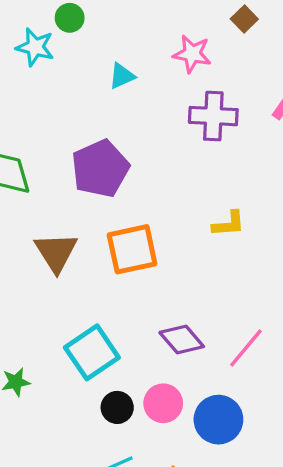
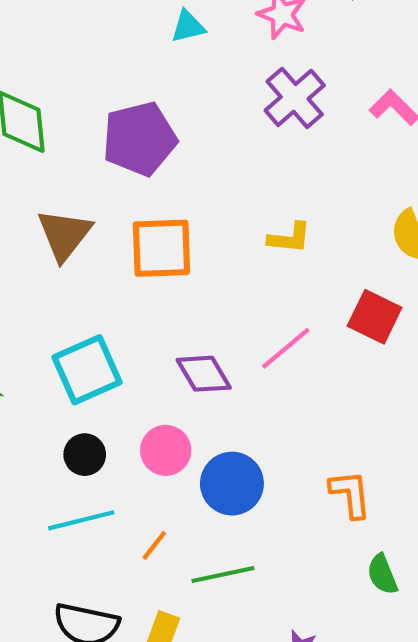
purple cross: (213, 116) -> (295, 98), turned 36
pink line: (246, 348) -> (286, 348), moved
black circle: (117, 407) -> (85, 455), moved

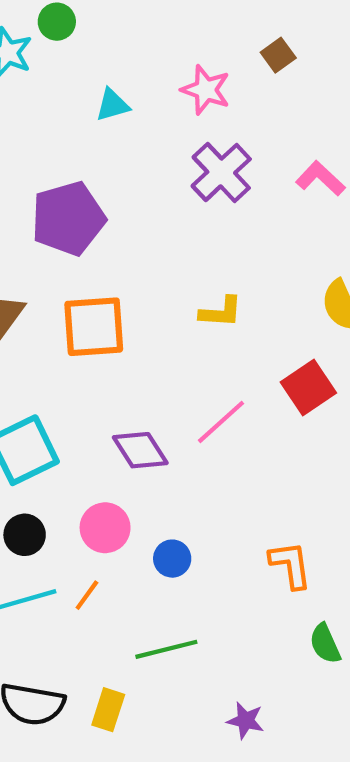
red square: (375, 317) -> (308, 388), turned 32
blue circle: (232, 484) -> (172, 559), size x0.6
orange line: (154, 545) -> (87, 595), moved

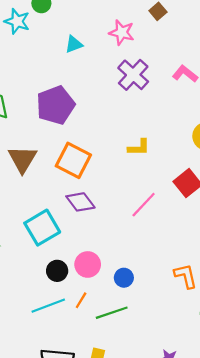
orange square: (94, 327) -> (73, 160), turned 36
purple diamond: (140, 450) -> (80, 202), moved
black circle: (25, 535) -> (57, 271), moved
green line: (166, 649) -> (112, 313), moved

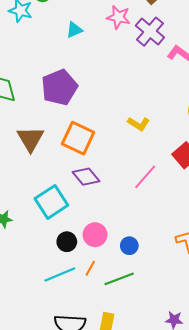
purple cross: (133, 75) -> (150, 32), moved
yellow L-shape: (139, 147) -> (139, 124), turned 35

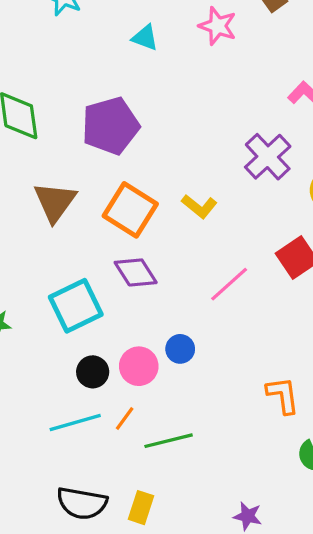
cyan triangle: (74, 30) -> (145, 38), turned 36
purple cross: (150, 32) -> (268, 157), moved
yellow L-shape: (139, 124) -> (199, 206), moved
blue circle: (129, 246) -> (180, 349), moved

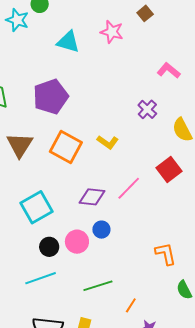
cyan triangle: (145, 38) -> (68, 42), size x1.4
purple cross: (268, 157) -> (147, 109), size x0.7
purple diamond: (136, 272) -> (92, 197), moved, turned -48
orange line: (125, 419) -> (131, 305), moved

